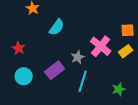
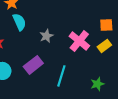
cyan semicircle: (57, 27) -> (19, 22), moved, turned -60
gray star: (78, 57) -> (46, 36), moved

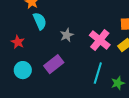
cyan line: (61, 76) -> (98, 73), moved

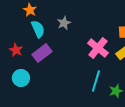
gray star: (67, 35) -> (64, 23), moved
purple rectangle: (54, 64) -> (42, 53), moved

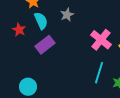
red star: (16, 50) -> (19, 30), moved
cyan circle: (21, 78) -> (28, 87), moved

